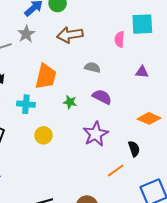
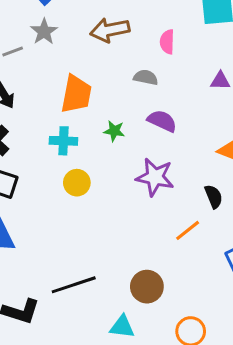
pink semicircle: (119, 39) -> (167, 42), moved
cyan cross: (26, 104) -> (63, 141), moved
purple star: (96, 134) -> (155, 177), turned -30

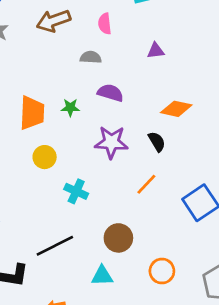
orange trapezoid: (76, 94) -> (32, 113), moved
cyan cross: (63, 141) -> (76, 191), moved, turned 30
black semicircle: (214, 197) -> (157, 142), moved

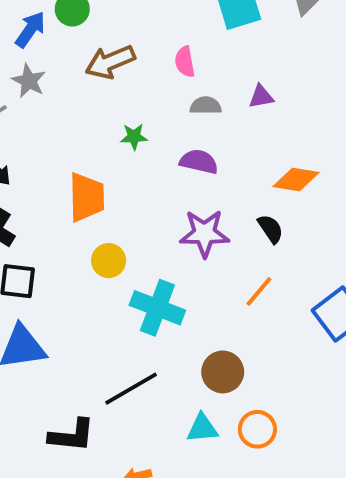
gray semicircle: (91, 57) -> (206, 106), moved
green star: (70, 108) -> (134, 137), moved
cyan cross: (76, 191) -> (157, 308), size x1.5
orange circle: (162, 271) -> (257, 429), moved

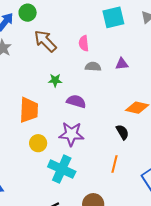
brown arrow: (110, 62) -> (45, 41), turned 65
purple semicircle: (199, 162) -> (76, 101), moved
purple star: (204, 233) -> (71, 134), moved
orange line: (259, 292) -> (114, 164), turned -30

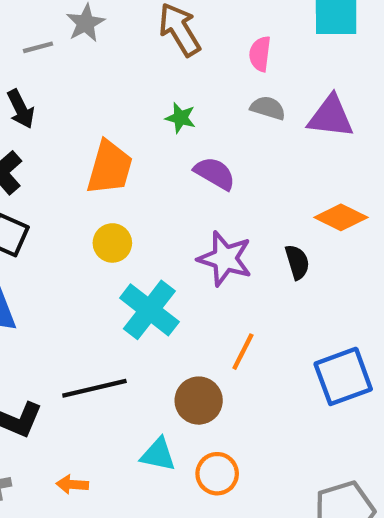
purple triangle: (122, 64) -> (331, 117), size x1.6
purple star: (71, 134) -> (225, 259), moved
orange line: (114, 164) -> (243, 352), moved

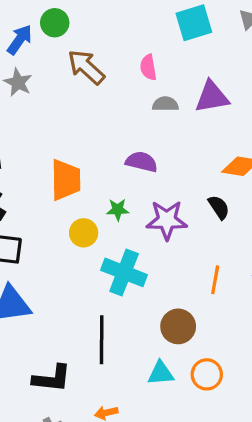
green star: (180, 118) -> (118, 210), moved
orange line: (243, 352) -> (215, 280), moved
black line: (94, 388) -> (102, 340), turned -60

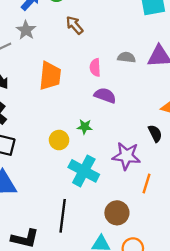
brown arrow: (86, 67) -> (74, 25), size x0.7
pink semicircle: (148, 67) -> (95, 67), moved
orange trapezoid: (66, 180) -> (50, 76), moved
purple star: (167, 220) -> (126, 156), moved

